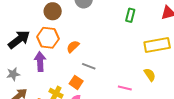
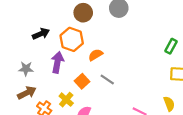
green rectangle: (130, 15) -> (171, 46), moved
black arrow: (19, 39) -> (41, 34), size x0.7
orange square: (76, 82) -> (82, 81), moved

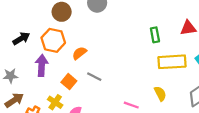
green rectangle: (171, 46) -> (155, 35), turned -32

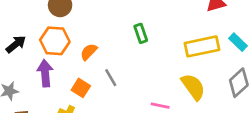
green rectangle: (155, 35) -> (141, 33), moved
gray line: (94, 77) -> (111, 78), turned 40
yellow semicircle: (160, 94) -> (193, 87), size x1.5

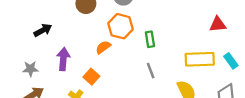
orange hexagon: (55, 41) -> (121, 26), moved
gray line: (111, 78) -> (151, 71), moved

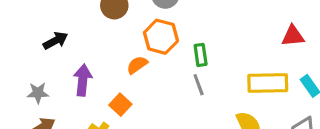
gray line: (151, 71) -> (199, 85), moved

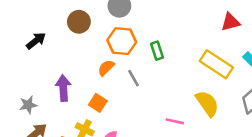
black arrow: (55, 41) -> (36, 41), moved
yellow rectangle: (268, 83) -> (216, 64), turned 44
gray line: (199, 85) -> (133, 78), moved

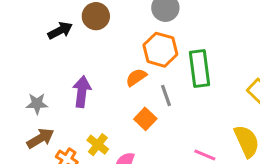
brown circle: (79, 22) -> (96, 16), moved
green rectangle: (157, 51) -> (199, 68), size x1.6
orange square: (98, 103) -> (145, 119), moved

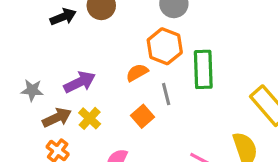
purple arrow: (82, 92) -> (80, 82), turned 52
brown arrow: (40, 138) -> (57, 118), moved
yellow cross: (98, 145) -> (90, 118), moved

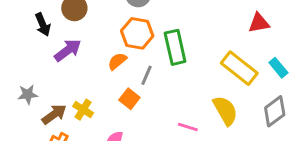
black arrow: (63, 17) -> (43, 25), turned 100
purple arrow: (80, 82) -> (68, 50), moved
gray line: (166, 94) -> (146, 75), turned 48

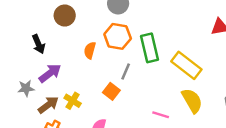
black arrow: (43, 25) -> (38, 44), moved
purple arrow: (68, 50) -> (50, 73), moved
orange semicircle: (117, 61) -> (90, 50), moved, turned -35
yellow rectangle: (239, 68) -> (186, 65), moved

